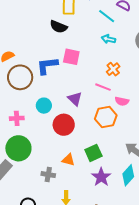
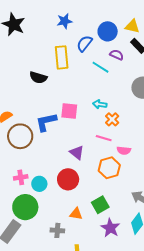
black semicircle: (59, 27) -> (38, 78), moved
cyan arrow: (108, 39) -> (100, 104), moved
cyan circle: (44, 106) -> (39, 184), moved

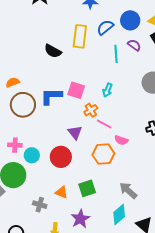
cyan line: (101, 67) -> (116, 54), turned 42
cyan arrow: (100, 104) -> (107, 90), turned -88
orange cross: (112, 119) -> (91, 110), moved
purple star: (110, 228) -> (80, 219), moved

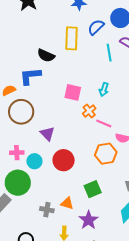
blue L-shape: (51, 96) -> (30, 76), moved
purple triangle: (75, 132) -> (47, 134), moved
orange triangle: (61, 192) -> (67, 203), moved

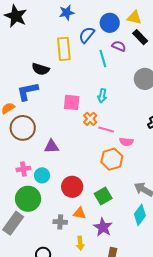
purple triangle: (47, 134) -> (51, 146), turned -42
red circle: (64, 160) -> (72, 187), moved

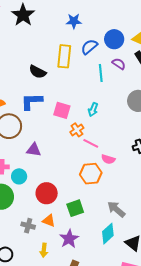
blue L-shape: (27, 91) -> (32, 101), moved

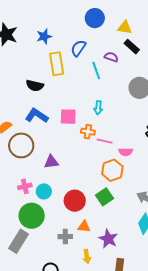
blue star: (74, 21) -> (44, 36), moved
blue circle: (114, 39) -> (95, 18), moved
blue L-shape: (32, 101) -> (37, 116), turned 50
orange cross: (77, 130) -> (88, 132), turned -32
green square: (75, 208) -> (104, 197), moved

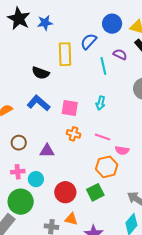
blue circle: (95, 18) -> (112, 24), moved
blue star: (44, 36) -> (45, 23), moved
orange cross: (88, 132) -> (73, 134), moved
brown circle: (21, 145) -> (19, 143), moved, size x0.6

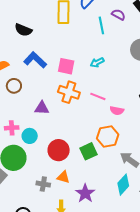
black semicircle: (41, 73) -> (23, 30), moved
cyan arrow: (101, 103) -> (97, 62), turned 48
orange cross: (73, 134) -> (69, 92), size x1.5
brown circle: (19, 143) -> (14, 86), moved
orange hexagon: (107, 167) -> (108, 136), moved

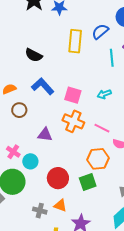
pink cross: (12, 128) -> (13, 152), turned 32
orange hexagon: (108, 136) -> (98, 159), moved

